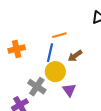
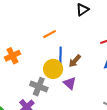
blue line: (50, 53) -> (60, 56), moved
brown arrow: (75, 56) -> (75, 61), moved

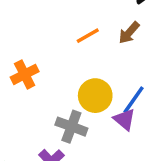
blue line: (60, 56) -> (134, 100), moved, turned 36
brown arrow: (75, 61) -> (129, 33), moved

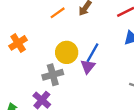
purple triangle: (125, 120) -> (88, 66), turned 35
gray cross: (71, 127) -> (53, 75), turned -30

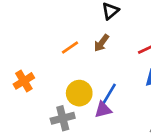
purple triangle: (88, 66) -> (103, 110), turned 35

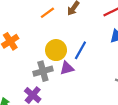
purple triangle: (103, 110) -> (67, 68), moved

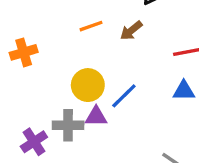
gray cross: (43, 71) -> (68, 125), moved

